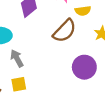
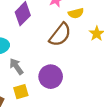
purple circle: (84, 67) -> (51, 77), moved

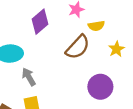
purple circle: (51, 77) -> (100, 87), moved

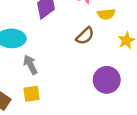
brown semicircle: (78, 47) -> (85, 36), size x0.7

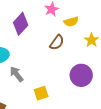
yellow square: (31, 94) -> (41, 93), moved

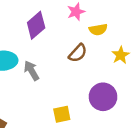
gray arrow: (16, 74) -> (31, 71), moved
yellow square: (41, 93) -> (62, 114), moved

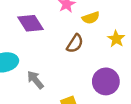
purple diamond: (36, 25) -> (30, 23), turned -72
gray arrow: (31, 71) -> (35, 80), moved

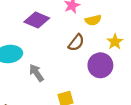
purple diamond: (30, 23) -> (37, 20), turned -40
purple circle: (106, 81) -> (100, 65), moved

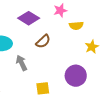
brown semicircle: (76, 43) -> (43, 41), moved
purple circle: (100, 65) -> (76, 76), moved

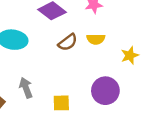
yellow semicircle: (76, 26) -> (96, 39), moved
gray arrow: (21, 63) -> (26, 88), moved

